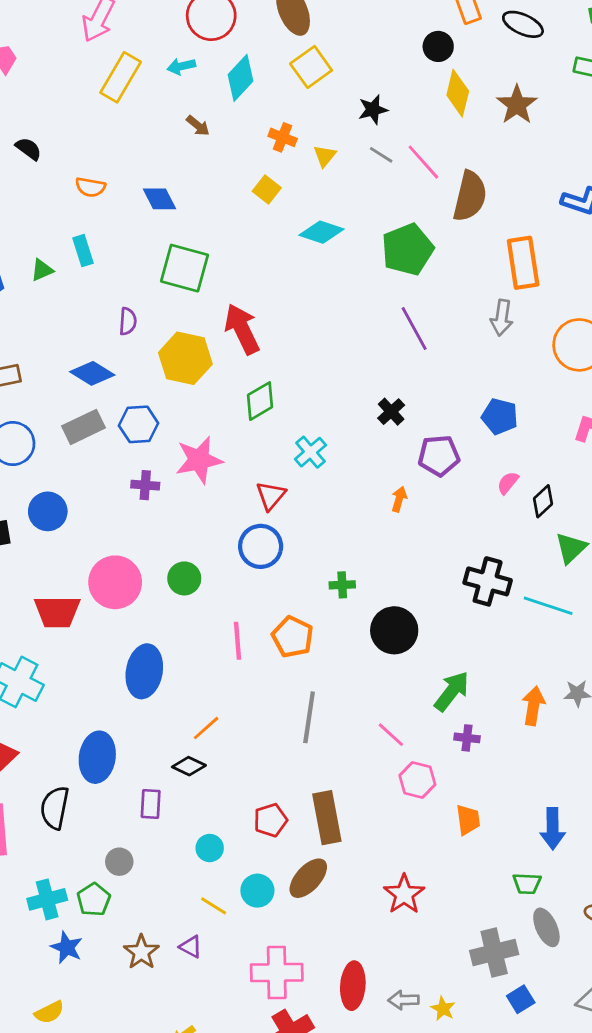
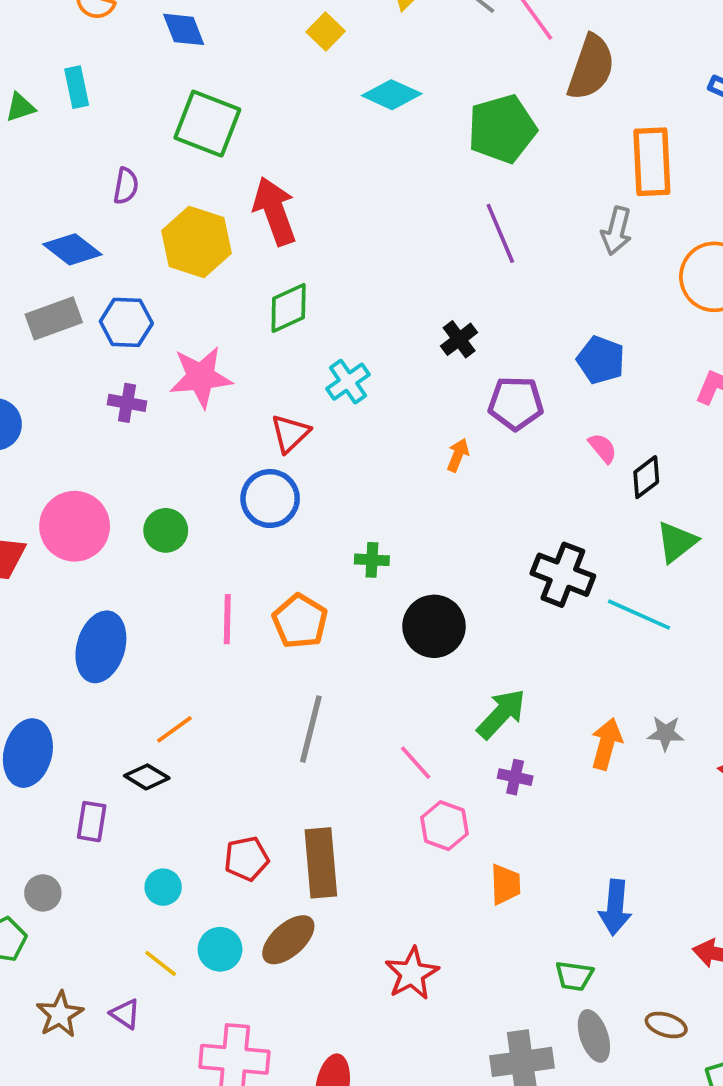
pink semicircle: (508, 483) -> (603, 448), turned 95

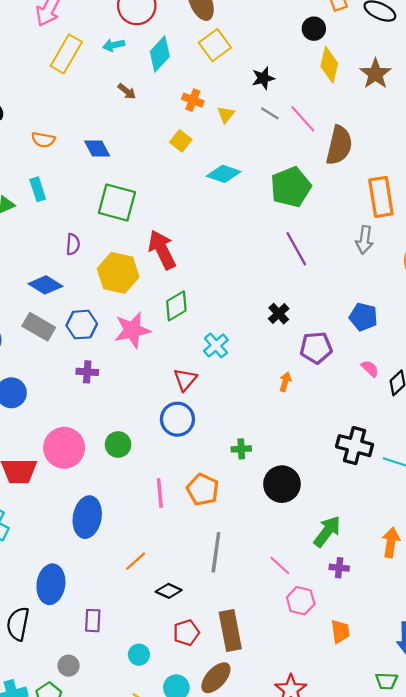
gray rectangle: (54, 318) -> (39, 327), turned 56
pink star: (201, 377) -> (132, 330), moved
black diamond: (147, 777) -> (169, 591), moved

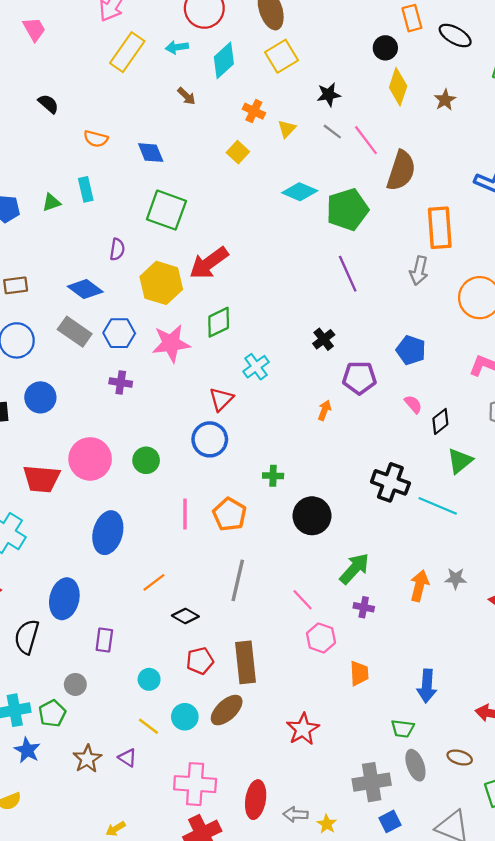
brown star: (375, 74) -> (445, 100), size x0.7
cyan diamond: (224, 174) -> (300, 192), moved
red arrow: (162, 250) -> (209, 263), turned -105

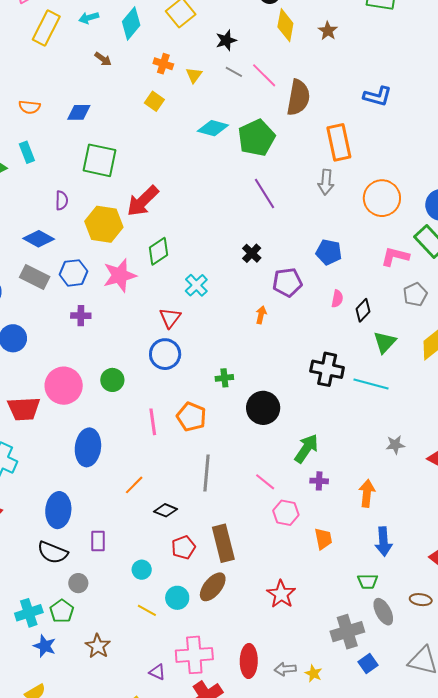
blue diamond: (151, 153) -> (79, 112), turned -60
pink semicircle: (413, 404) -> (337, 299), turned 60
orange arrow: (419, 586) -> (367, 493), moved
black semicircle: (27, 637) -> (53, 552), moved, turned -76
purple triangle: (127, 758) -> (157, 672), moved

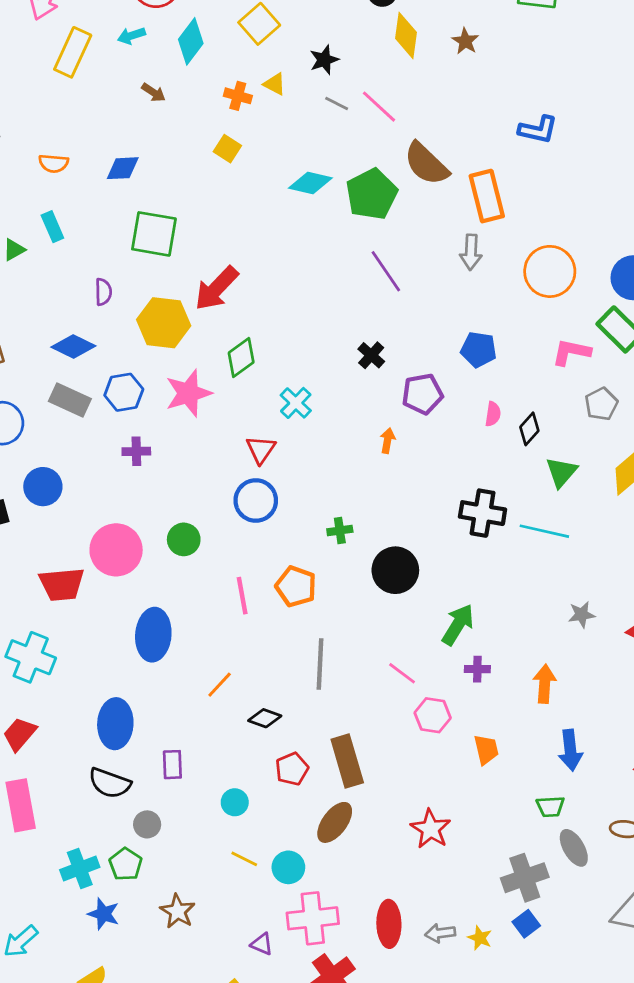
yellow triangle: (194, 75) -> (275, 84), moved, turned -36
brown semicircle: (298, 97) -> (426, 164), moved, turned 126
cyan circle: (177, 598) -> (288, 867), moved
blue square: (368, 664) -> (526, 924), moved

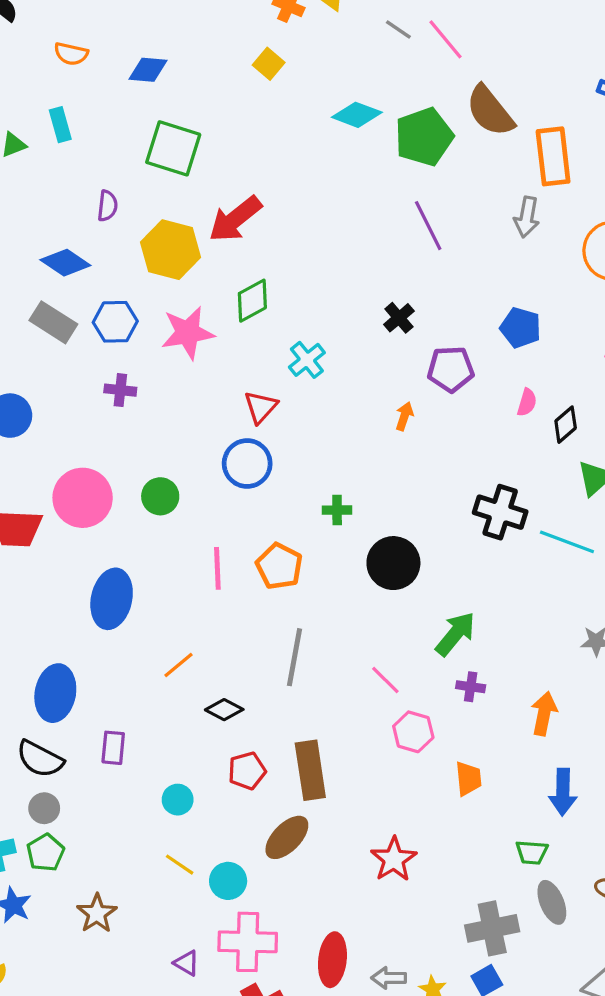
gray circle: (147, 824) -> (44, 808), moved

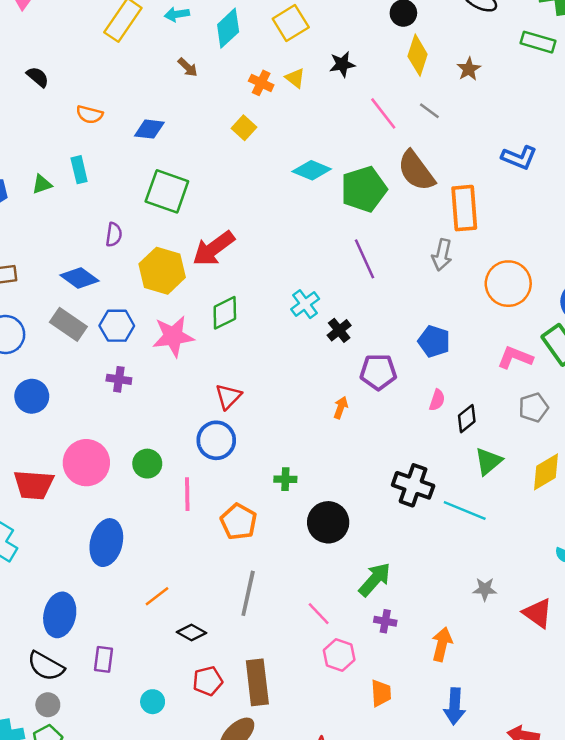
gray line: (398, 29) -> (429, 111), moved
cyan cross: (307, 360) -> (305, 304), moved
pink line: (217, 568) -> (187, 494), moved

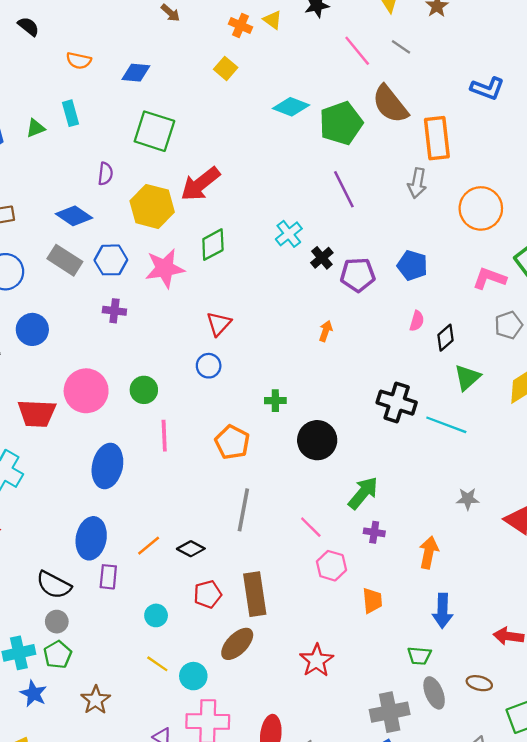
purple pentagon: (378, 372) -> (358, 275), moved
blue circle: (216, 440) -> (209, 366), size x0.7
pink line: (187, 494) -> (164, 436), moved
orange line: (157, 596) -> (149, 546), moved
blue ellipse: (60, 615) -> (91, 538), moved

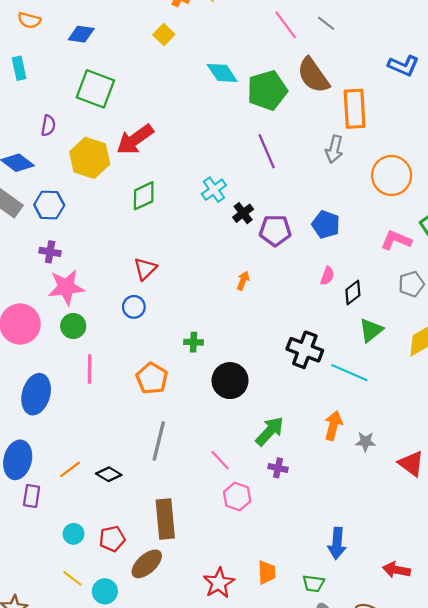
cyan diamond: (291, 107) -> (222, 73), turned 32
pink star: (165, 268) -> (66, 287), moved
orange arrow: (429, 552) -> (333, 425), moved
red pentagon: (208, 594) -> (112, 539), moved
orange trapezoid: (372, 601) -> (267, 572), moved

